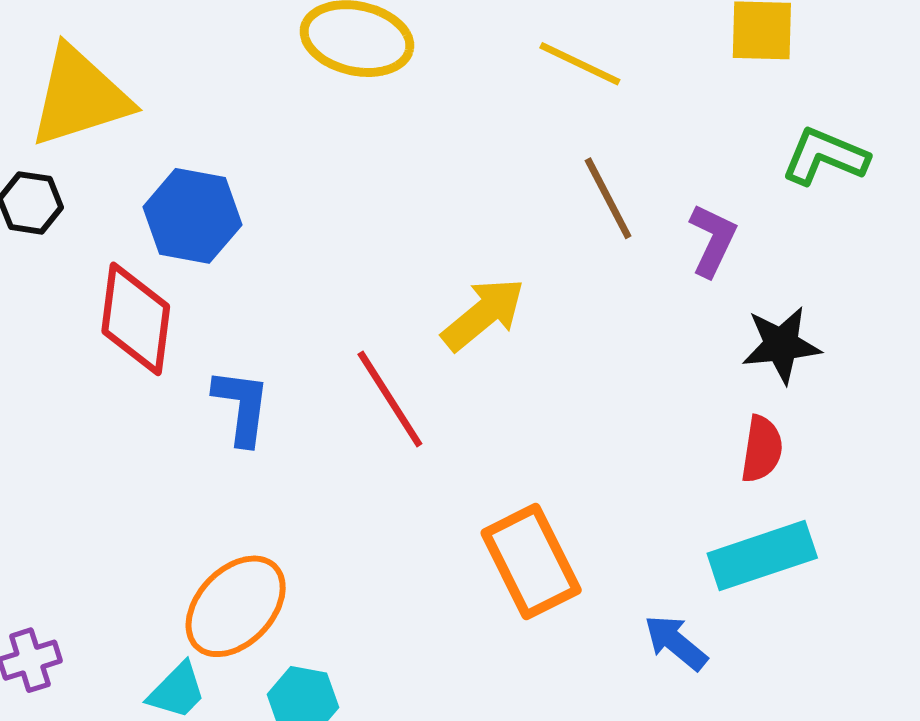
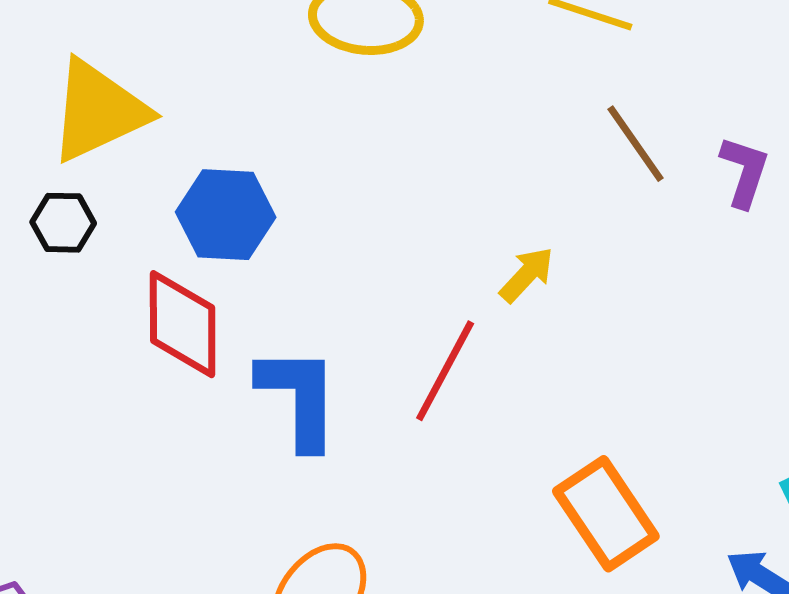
yellow arrow: (483, 314) -> (527, 275), size x0.7
red line: (390, 399) -> (445, 371), turned 68
blue L-shape: (242, 407) -> (299, 397), size x1.4

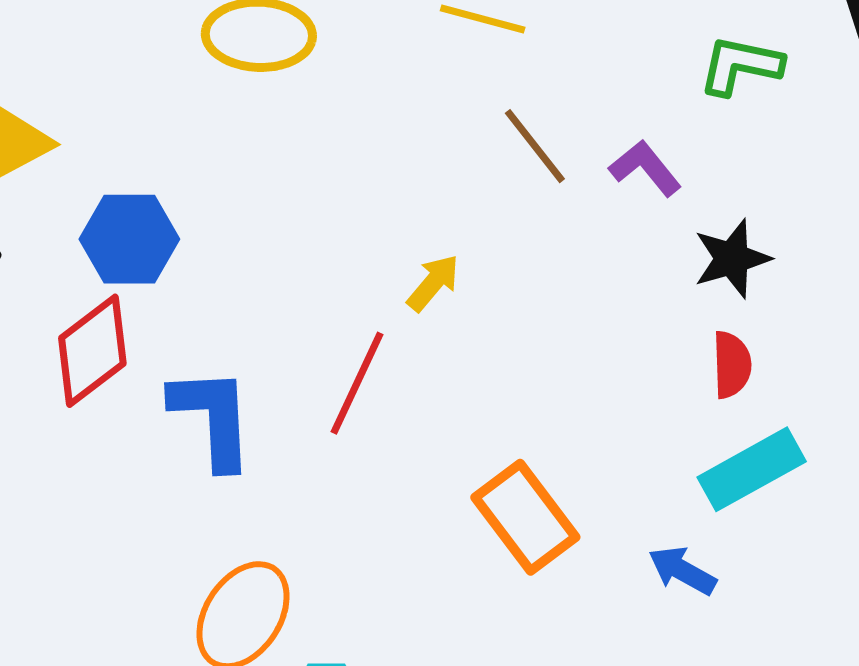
purple L-shape: (745, 172) -> (645, 168), turned -54
red diamond: (183, 324) -> (92, 351), turned 56

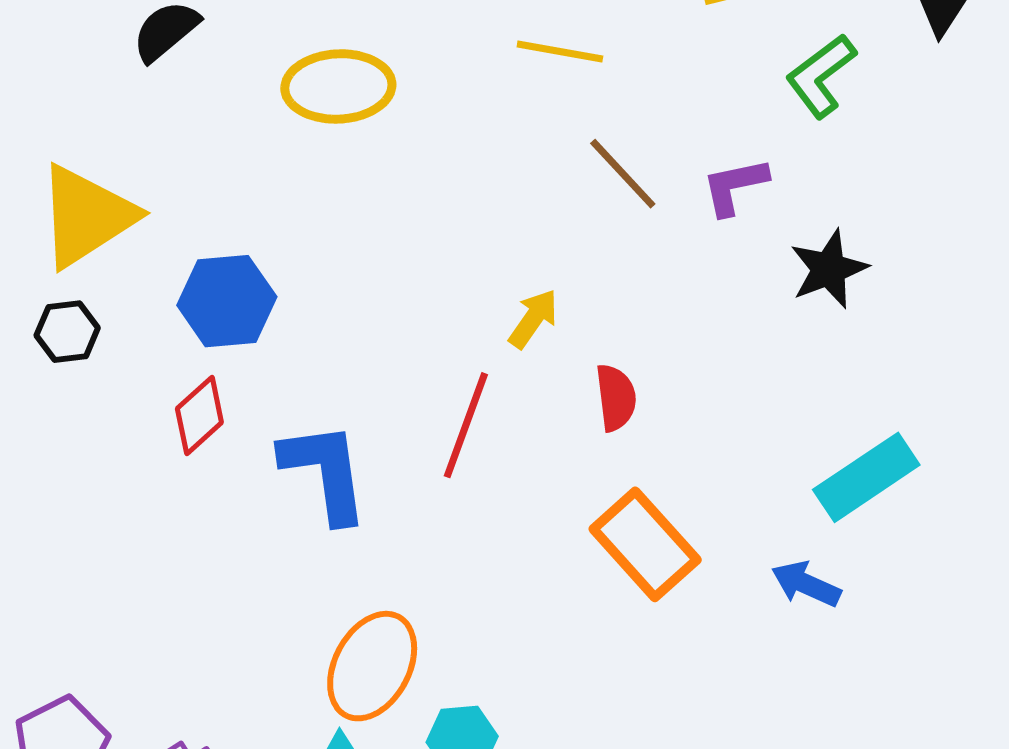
green L-shape: (740, 65) -> (821, 76), turned -44
purple L-shape: (645, 168) -> (735, 186), turned -58
red diamond: (92, 351) -> (199, 416), size x0.7
red semicircle: (732, 365) -> (616, 398), moved

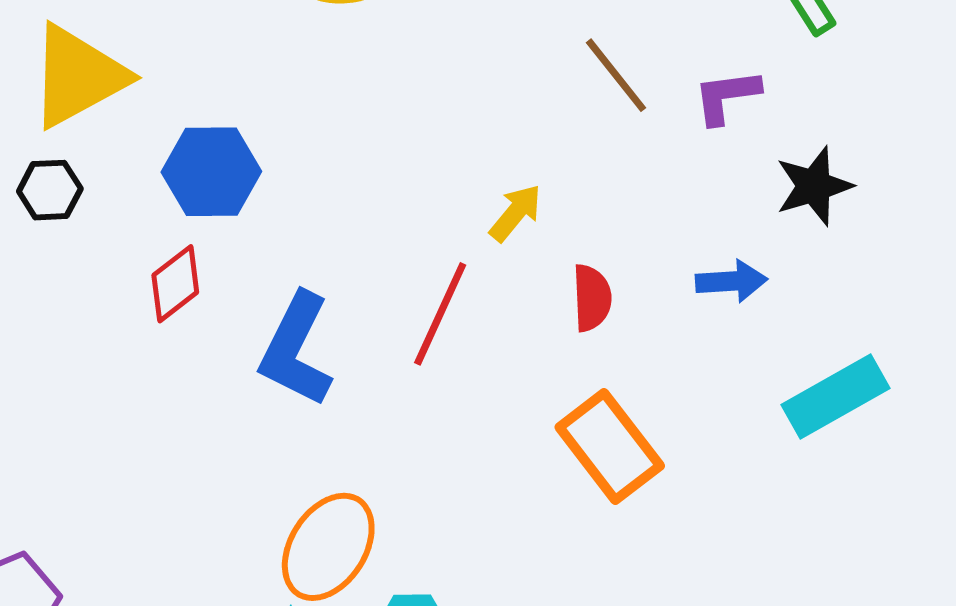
blue L-shape: (325, 472) -> (296, 350), turned -150
blue arrow: (806, 584) -> (731, 281), moved, turned 148

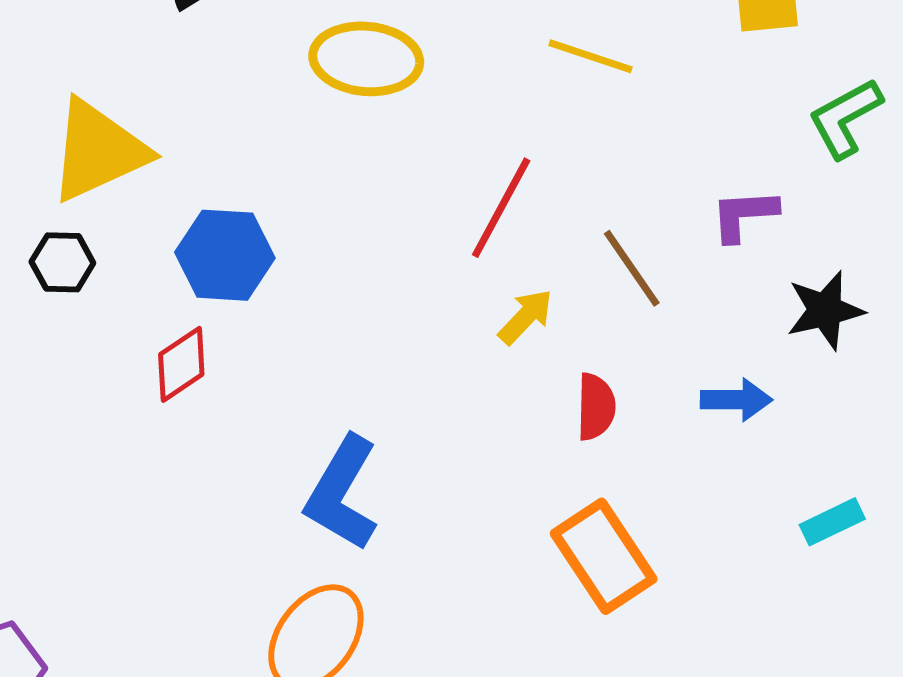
brown line: (616, 75) -> (632, 268), moved
red line: (440, 314) -> (501, 208), moved
blue L-shape: (296, 350) -> (342, 493), moved
cyan rectangle: (835, 397) -> (832, 522), size x0.6

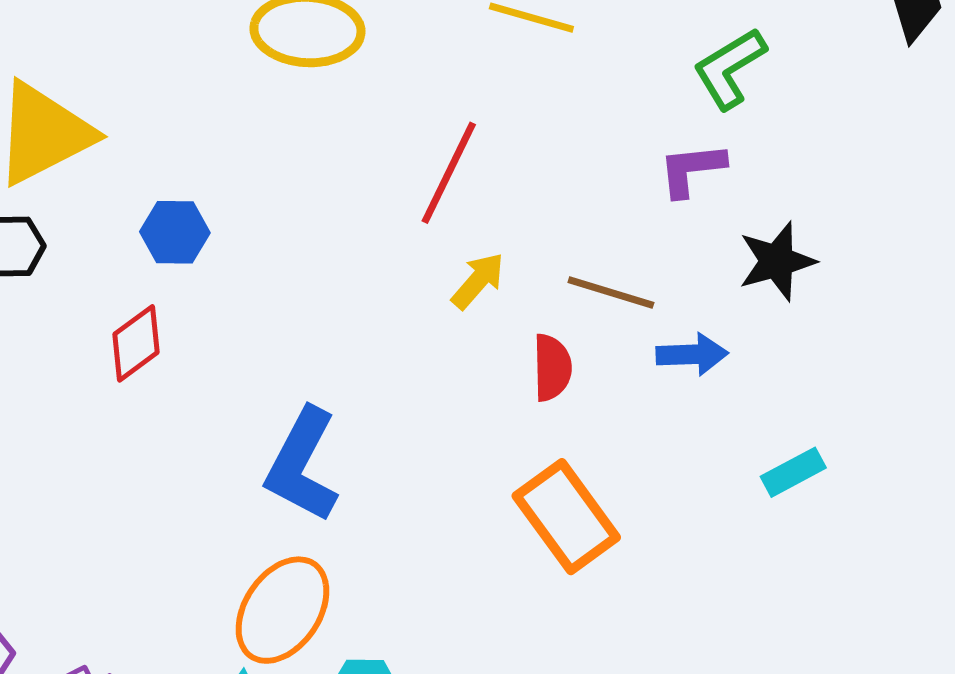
green L-shape: (845, 118) -> (730, 68), moved
blue hexagon: (225, 255) -> (175, 232), size x0.7
brown line: (632, 268) -> (611, 292), moved, turned -36

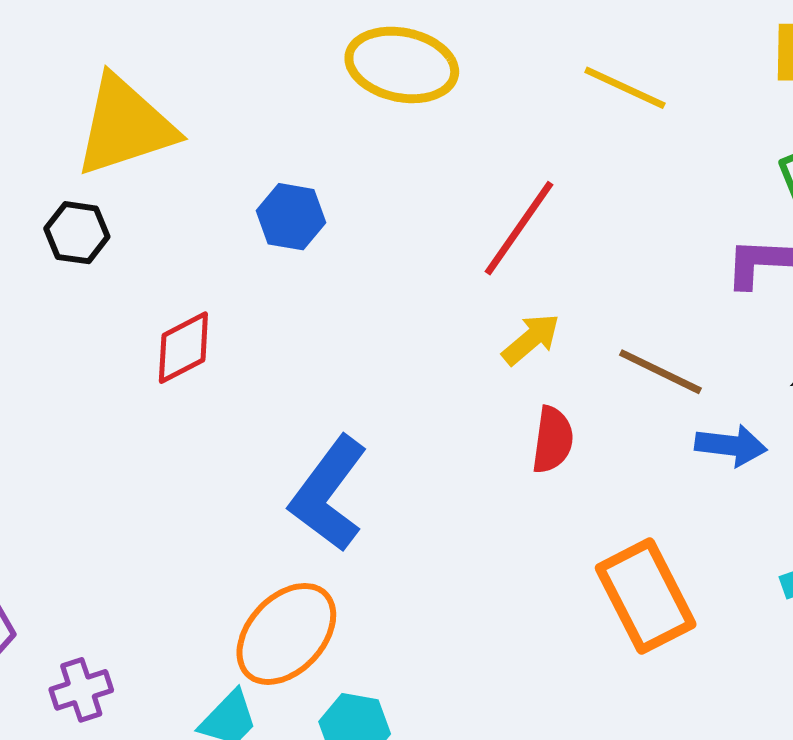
blue hexagon: (175, 232) -> (291, 217), moved
red semicircle: (552, 368) -> (553, 440), moved
orange rectangle: (566, 517) -> (646, 596), moved

